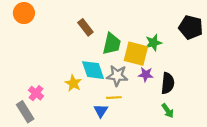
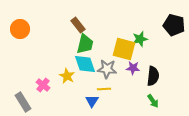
orange circle: (24, 13) -> (20, 29), moved
green trapezoid: (112, 44) -> (85, 44), moved
pink cross: (36, 93) -> (43, 85), moved

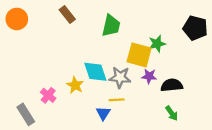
brown rectangle: (78, 25) -> (67, 15), moved
orange circle: (20, 29) -> (17, 19), moved
green trapezoid: (85, 44) -> (111, 26), moved
black semicircle: (153, 76) -> (172, 85), turned -102

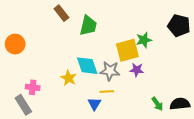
orange circle: (17, 19) -> (15, 44), moved
green trapezoid: (111, 26) -> (88, 25), moved
yellow square: (139, 55) -> (127, 50), turned -30
black semicircle: (172, 85) -> (180, 104), moved
pink cross: (48, 95) -> (33, 87), moved, turned -32

